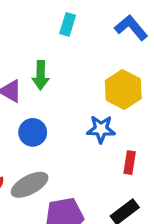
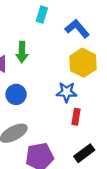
blue L-shape: (131, 28) -> (77, 29), moved
red rectangle: (130, 163) -> (76, 117), moved

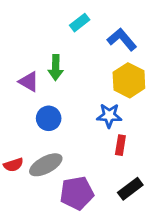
cyan rectangle: (42, 15) -> (80, 23), turned 35

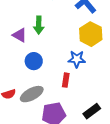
red rectangle: (120, 145) -> (66, 80), moved

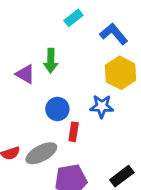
blue circle: (34, 61) -> (57, 109), moved
red rectangle: (66, 80) -> (74, 132), moved

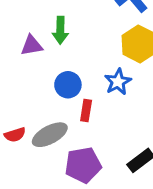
purple triangle: (25, 74) -> (32, 45), turned -40
blue star: (102, 106) -> (118, 82), turned -30

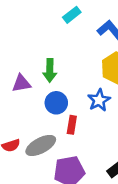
green arrow: (60, 30) -> (50, 70), moved
purple triangle: (32, 45) -> (21, 83), moved

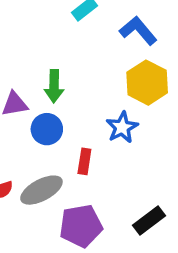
blue circle: (56, 103) -> (47, 129), moved

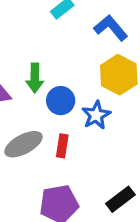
blue circle: (47, 129) -> (61, 101), moved
gray ellipse: (41, 190) -> (23, 144), moved

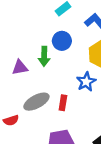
blue circle: (61, 101) -> (62, 41), moved

